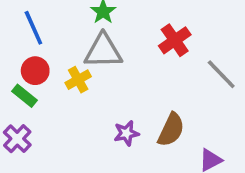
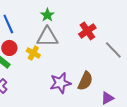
yellow cross: (78, 80) -> (33, 53), turned -32
purple star: (126, 133) -> (60, 83), size x1.5

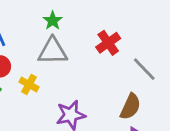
yellow cross: (33, 53) -> (29, 84), moved
brown semicircle: (85, 81) -> (130, 107), moved

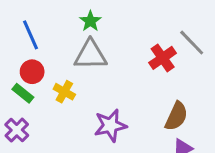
red cross: (108, 43) -> (163, 58), moved
gray line: (144, 69) -> (192, 43), moved

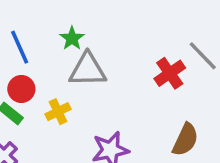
green star: (90, 21) -> (72, 38), moved
yellow cross: (64, 92) -> (58, 112), turned 35

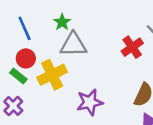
yellow cross: (58, 112) -> (52, 75), size x1.6

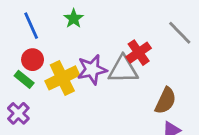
gray triangle: (73, 45) -> (123, 69), moved
red cross: (132, 47) -> (139, 53), moved
purple star: (90, 102) -> (92, 69), moved

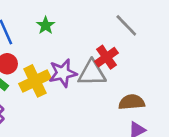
gray line: (180, 33) -> (126, 25), moved
brown semicircle: (166, 101) -> (132, 102), turned -120

